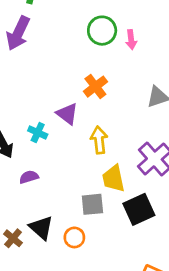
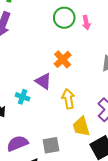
purple semicircle: (29, 177) -> (17, 143), moved, size x1.5
gray square: (92, 204) -> (51, 145), moved

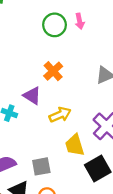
pink arrow: (86, 23) -> (80, 21), moved
yellow arrow: (68, 99) -> (60, 115), turned 78

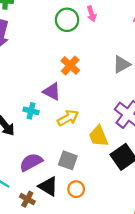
yellow arrow: (60, 115) -> (68, 118), moved
gray square: (41, 166) -> (68, 160), turned 36

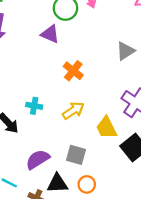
orange cross: (70, 65) -> (73, 71), moved
purple triangle: (52, 92) -> (50, 34), moved
black triangle: (48, 186) -> (57, 183), turned -30

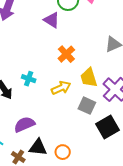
yellow trapezoid: (106, 128) -> (89, 78), moved
gray square: (76, 155) -> (87, 106), moved

